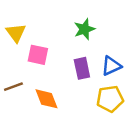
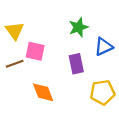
blue triangle: (111, 66) -> (104, 47), moved
brown line: (13, 87) -> (15, 64), moved

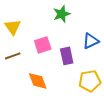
green star: (79, 27) -> (62, 14), moved
pink square: (35, 51) -> (43, 45), moved, turned -30

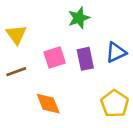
purple rectangle: (67, 56) -> (85, 59), moved
yellow pentagon: (90, 81) -> (115, 104), turned -30

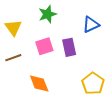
green star: (79, 18) -> (47, 14), moved
blue triangle: (116, 52) -> (91, 25), moved

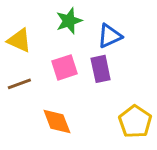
blue triangle: (91, 25) -> (110, 36), moved
yellow triangle: (13, 28) -> (19, 40), turned -30

